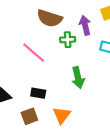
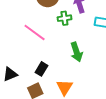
black rectangle: (38, 93) -> (41, 69), turned -64

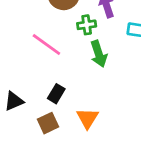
green arrow: (77, 52) -> (99, 54), moved

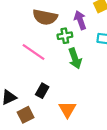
brown square: (48, 123) -> (26, 115), moved

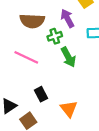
black rectangle: (42, 91) -> (41, 94), turned -48

